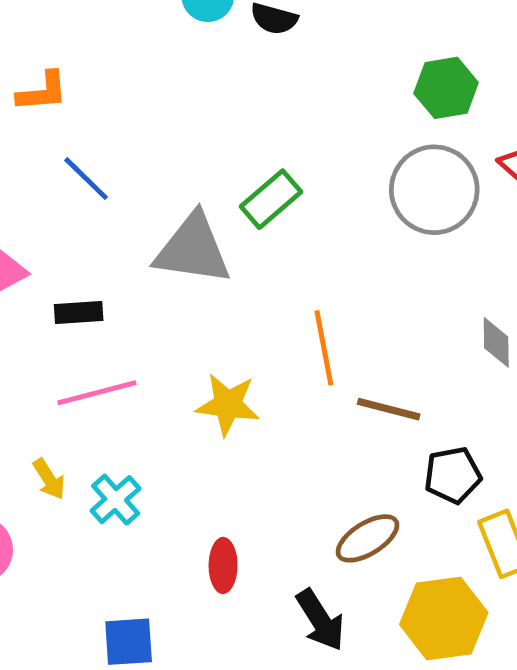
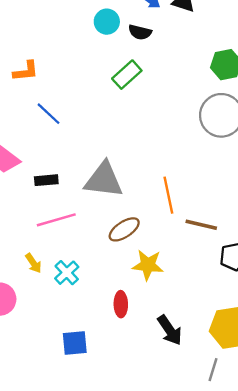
green rectangle: (271, 199) -> (127, 75), moved
gray triangle: (193, 249) -> (104, 180), moved
yellow star: (228, 405) -> (148, 265), moved
brown ellipse: (367, 538) -> (124, 229), moved

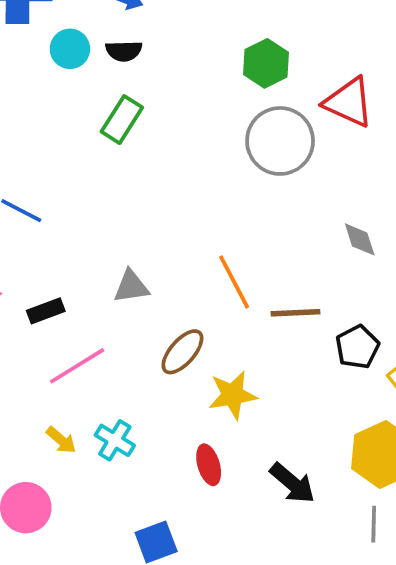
gray triangle: (104, 180) -> (131, 287), size x0.6

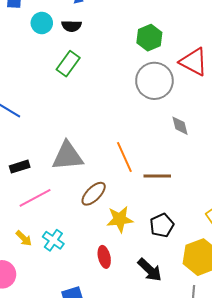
gray diamond: (360, 239) -> (180, 126), moved
gray triangle: (131, 287) -> (68, 156), size x1.6
black pentagon: (357, 347) -> (162, 225), moved

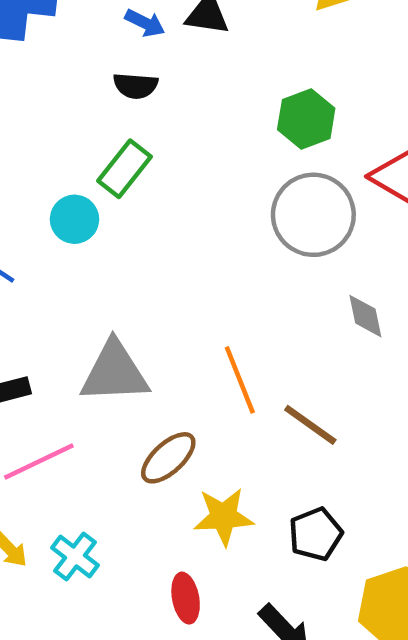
cyan circle: (42, 23) -> (75, 219), moved
brown line: (157, 176) -> (310, 425), turned 32

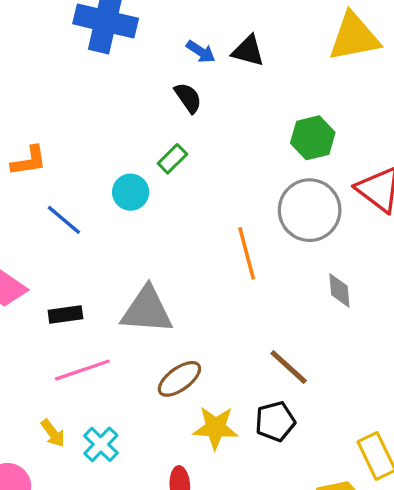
black semicircle: (136, 86) -> (188, 98), turned -136
green rectangle: (124, 169) -> (172, 159), size x0.7
orange line: (240, 380) -> (247, 253), moved
black pentagon: (316, 534) -> (275, 421), moved

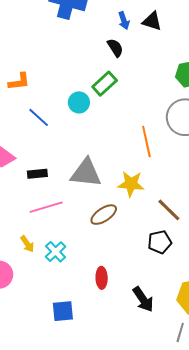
blue arrow: (201, 52) -> (124, 21), turned 36
green rectangle: (172, 159) -> (105, 84), size x1.4
yellow star: (215, 428) -> (131, 184), moved

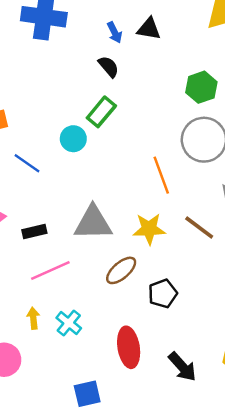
brown line: (169, 210) -> (199, 228), moved
black pentagon: (160, 242) -> (163, 294), moved
yellow arrow: (27, 244) -> (33, 318), turned -144
red ellipse: (102, 278) -> (129, 347), size x1.5

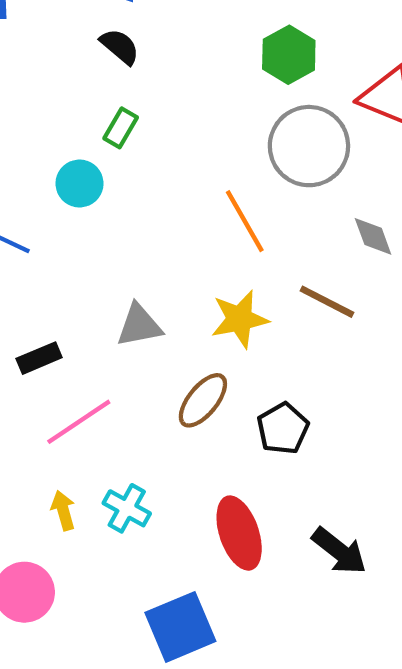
green rectangle: (101, 112) -> (121, 128), size x0.7
gray triangle: (93, 223) -> (139, 325), size x0.7
blue square: (87, 394) -> (180, 627), size x1.4

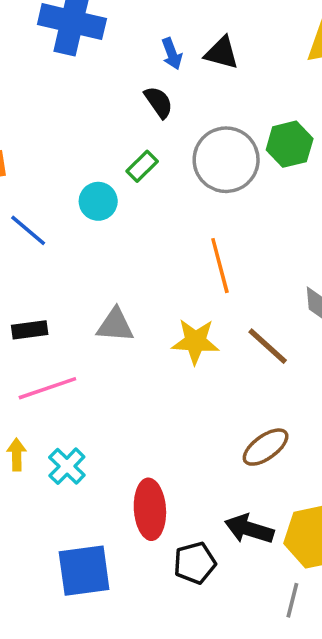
gray circle: (309, 146) -> (226, 160), moved
brown ellipse: (203, 400) -> (266, 447), moved
black pentagon: (283, 428) -> (195, 563), moved
black arrow: (339, 551) -> (249, 529), moved, turned 144

